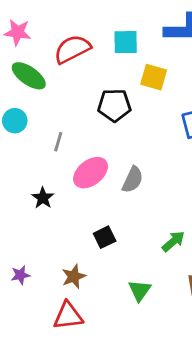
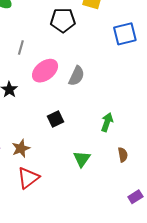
green arrow: (173, 241) -> (107, 122), turned -30
brown star: (74, 276) -> (21, 148), moved
red triangle: (68, 316) -> (28, 178), turned -30

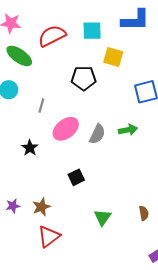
green arrow: (107, 122) -> (128, 130), moved, turned 60

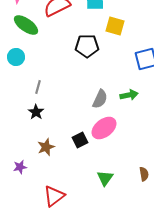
gray line: (41, 106) -> (38, 87), moved
pink ellipse: (66, 129) -> (104, 128), moved
brown star: (41, 207) -> (46, 147), moved

